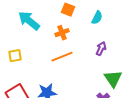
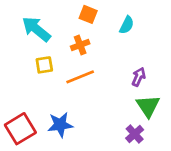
purple arrow: (101, 49) -> (139, 77), moved
yellow square: (15, 56) -> (44, 65), moved

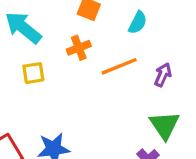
orange line: (80, 77) -> (119, 66), moved
purple arrow: (139, 77) -> (163, 75), moved

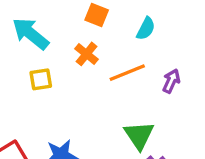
orange cross: (79, 48) -> (87, 54), turned -30
green triangle: (165, 125) -> (139, 135), moved

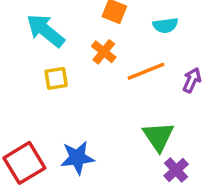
cyan semicircle: (146, 29) -> (165, 25), turned 55

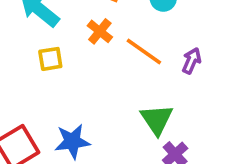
orange line: (146, 71) -> (144, 52), turned 57

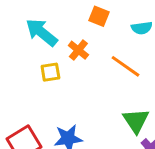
orange cross: (100, 31) -> (78, 50), moved

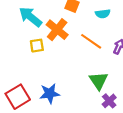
orange cross: (78, 50) -> (57, 30), size x1.5

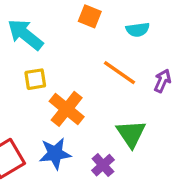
orange cross: (57, 30) -> (67, 109), moved
purple cross: (109, 101) -> (103, 165), moved

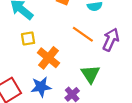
purple arrow: (162, 81) -> (111, 40), size x1.5

